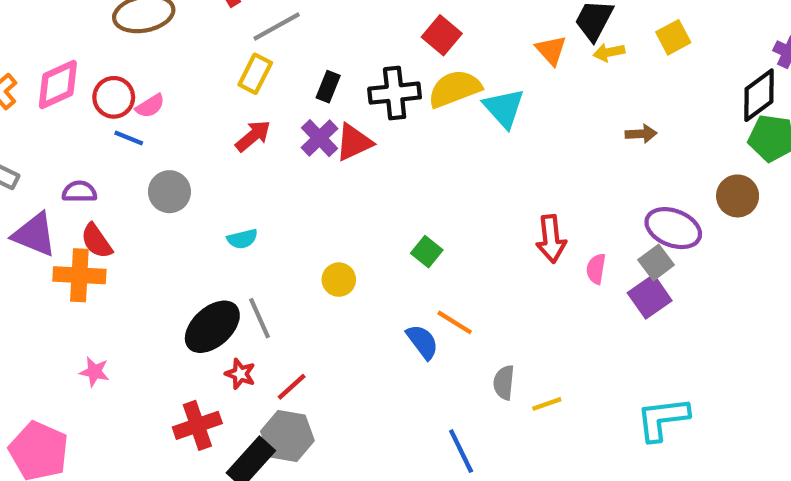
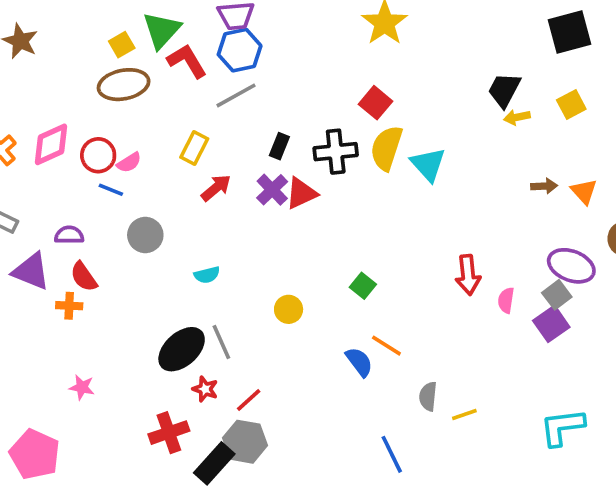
orange triangle: (551, 50) -> (584, 192), moved
yellow rectangle: (255, 74) -> (194, 148), moved
yellow semicircle: (455, 89) -> (386, 148), turned -51
orange cross: (79, 275) -> (69, 306), size x0.6

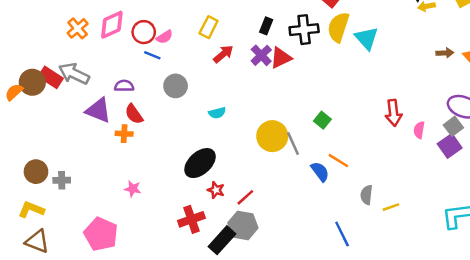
yellow circle: (289, 309) -> (272, 136), size x1.6
gray line: (221, 342) -> (293, 143), moved

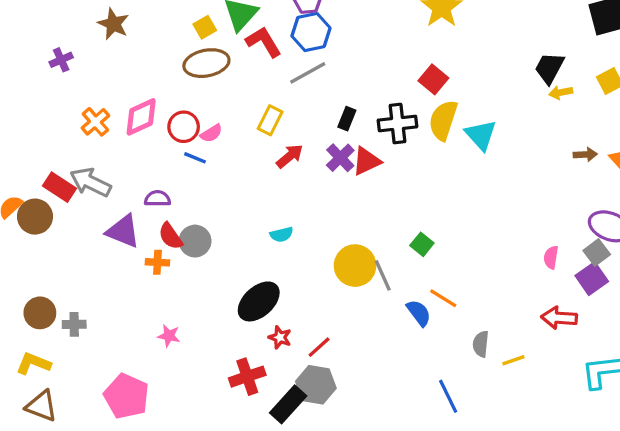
brown circle: (32, 82) -> (35, 217), moved
gray circle: (176, 86) -> (195, 241), moved
red arrow: (393, 113) -> (559, 318), moved, turned 100

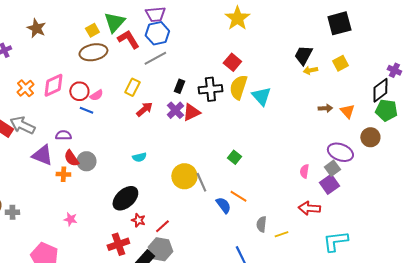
green square: (422, 244) -> (234, 157), moved

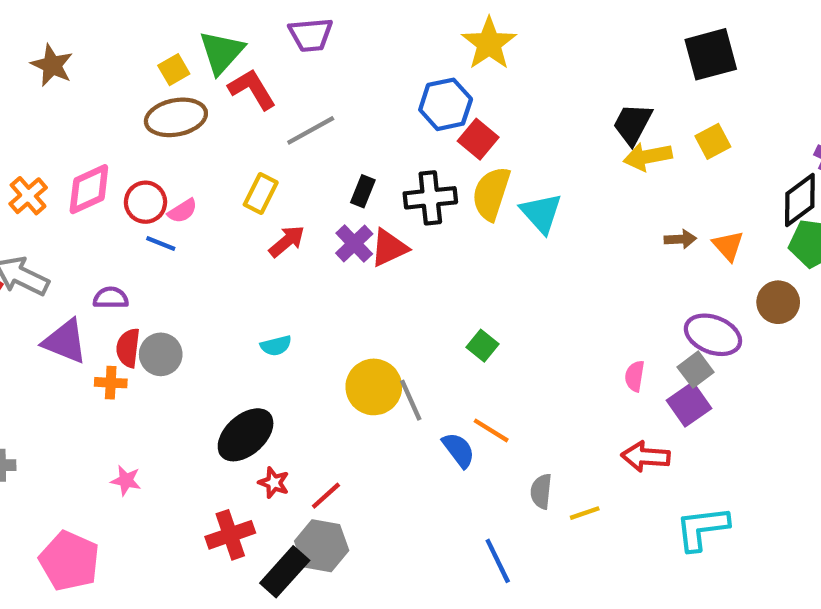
blue hexagon: (157, 33) -> (446, 104), moved
yellow arrow: (310, 70) -> (648, 157), size x1.5
red semicircle: (71, 158) -> (128, 348), turned 42

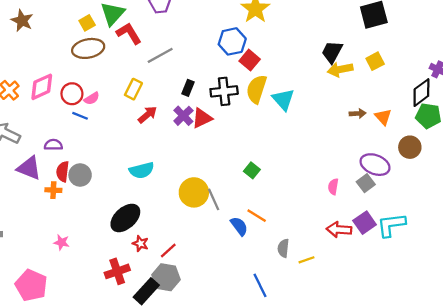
cyan semicircle: (276, 346) -> (142, 170), size x1.5
purple square: (689, 404) -> (365, 223), moved
cyan L-shape: (702, 528) -> (391, 225), moved

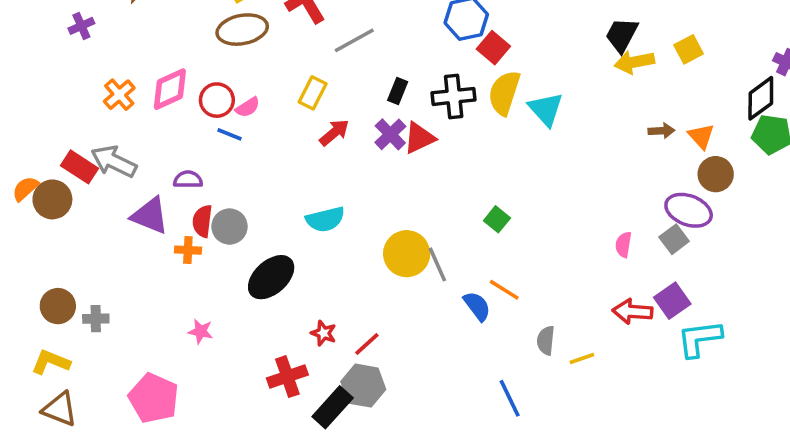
brown circle: (410, 147) -> (716, 174), moved
black ellipse: (125, 218) -> (271, 277), moved
cyan L-shape: (391, 225) -> (699, 339), moved

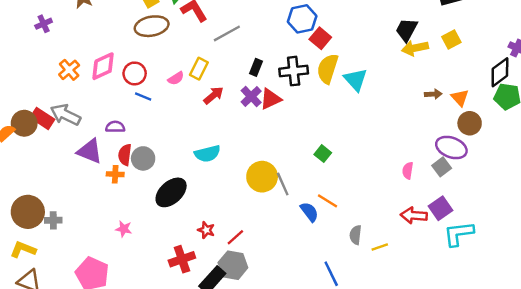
pink semicircle: (248, 107) -> (176, 78), moved
brown circle: (52, 199) -> (24, 123), moved
brown circle: (58, 306) -> (28, 212), size x1.4

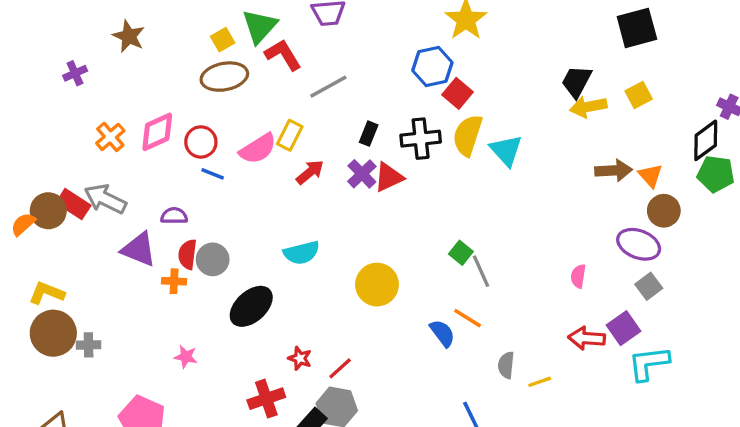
pink semicircle: (176, 78) -> (258, 149), size x1.6
brown arrow: (433, 94) -> (613, 170), size x1.5
gray square: (442, 167) -> (649, 286), moved
gray line: (283, 184) -> (481, 271), moved
yellow L-shape: (23, 249) -> (47, 293), moved

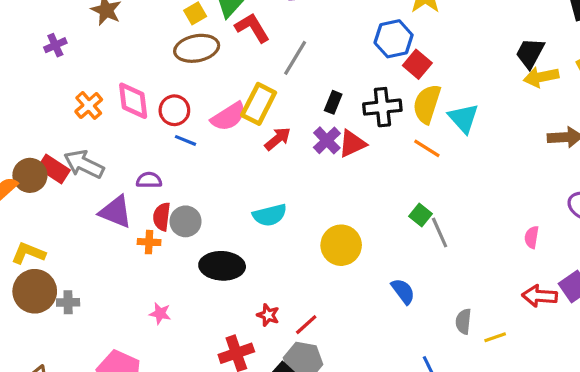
gray line: (328, 87) -> (295, 58), turned -30
pink diamond: (157, 132) -> (133, 101), turned -72
yellow rectangle: (290, 135) -> (259, 104), size x1.4
black ellipse: (251, 306) -> (222, 266), turned 45
orange line: (468, 318) -> (427, 148), moved

